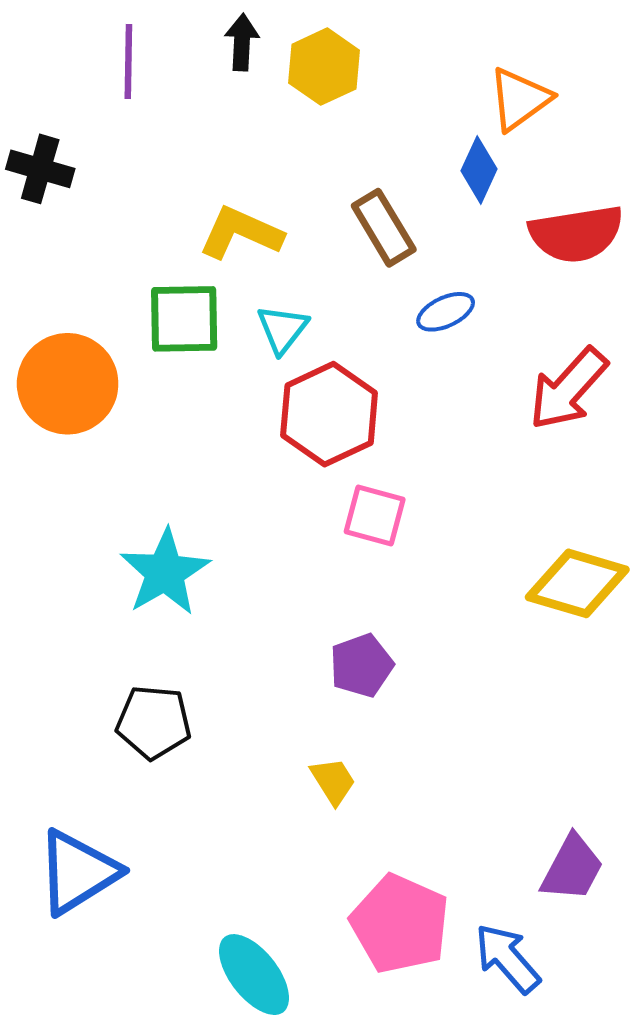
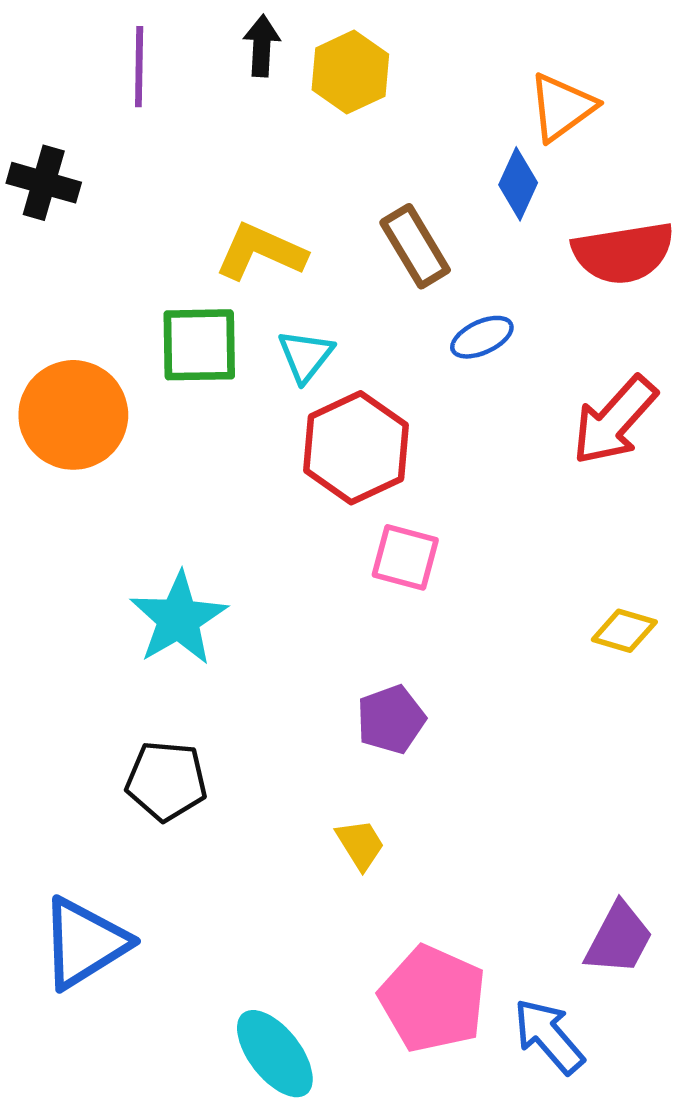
yellow diamond: (577, 583) -> (624, 631), size x0.6

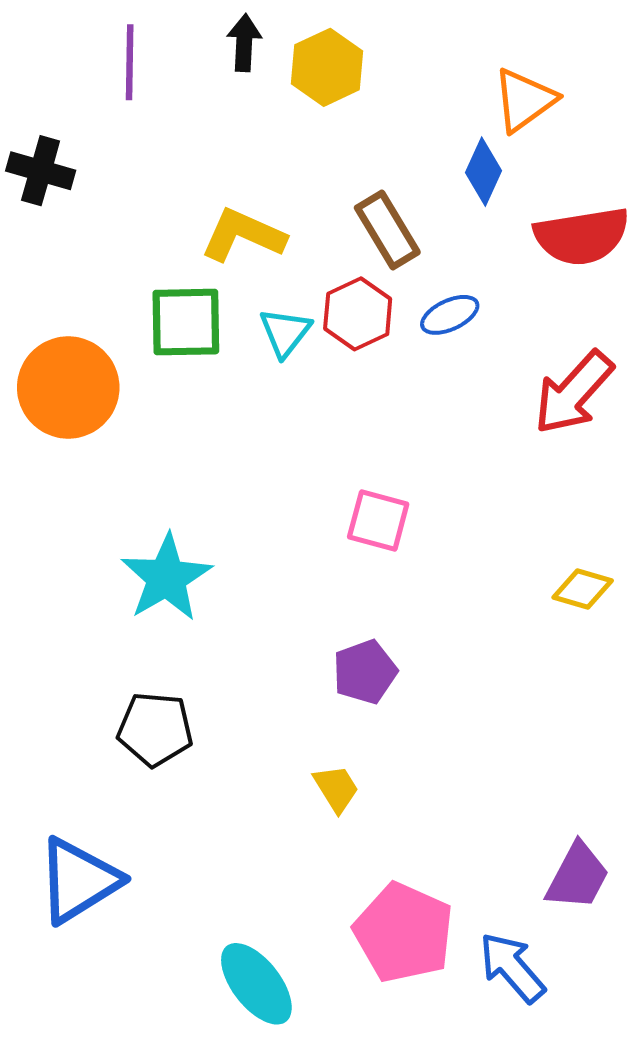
red hexagon: (356, 448) -> (358, 314), moved, size x0.7

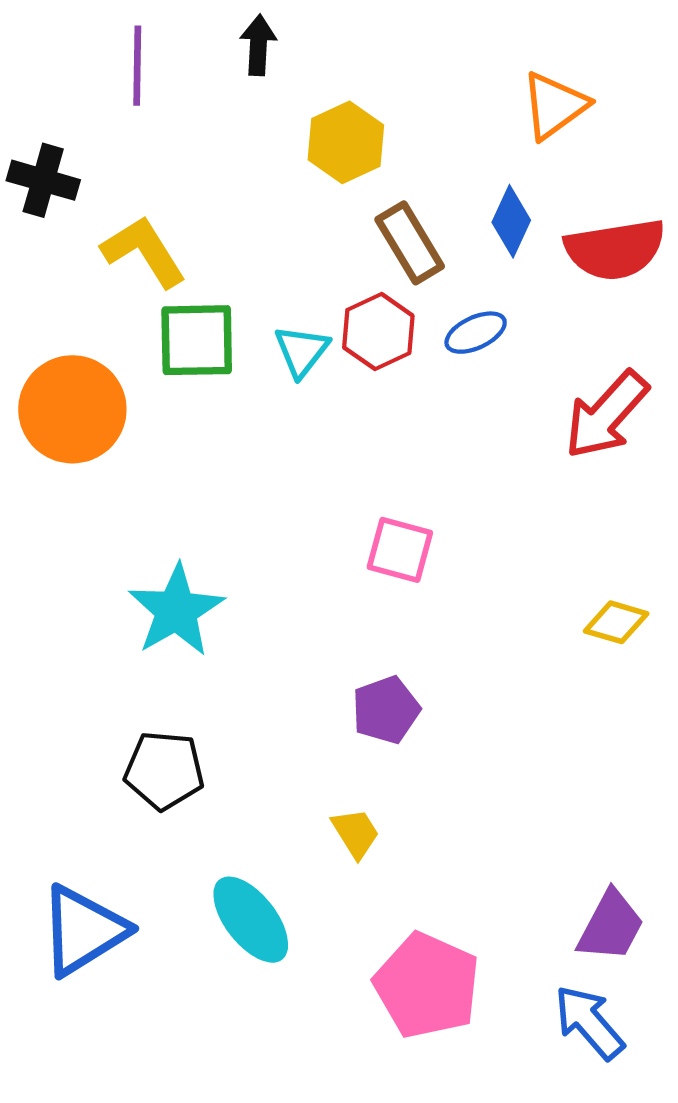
yellow hexagon: (327, 67) -> (346, 142), moved
blue diamond: (483, 172) -> (511, 221), moved
yellow L-shape: (243, 235) -> (144, 252), moved, turned 34
blue arrow: (512, 967) -> (589, 1022), moved
cyan ellipse: (256, 984) -> (251, 920), moved

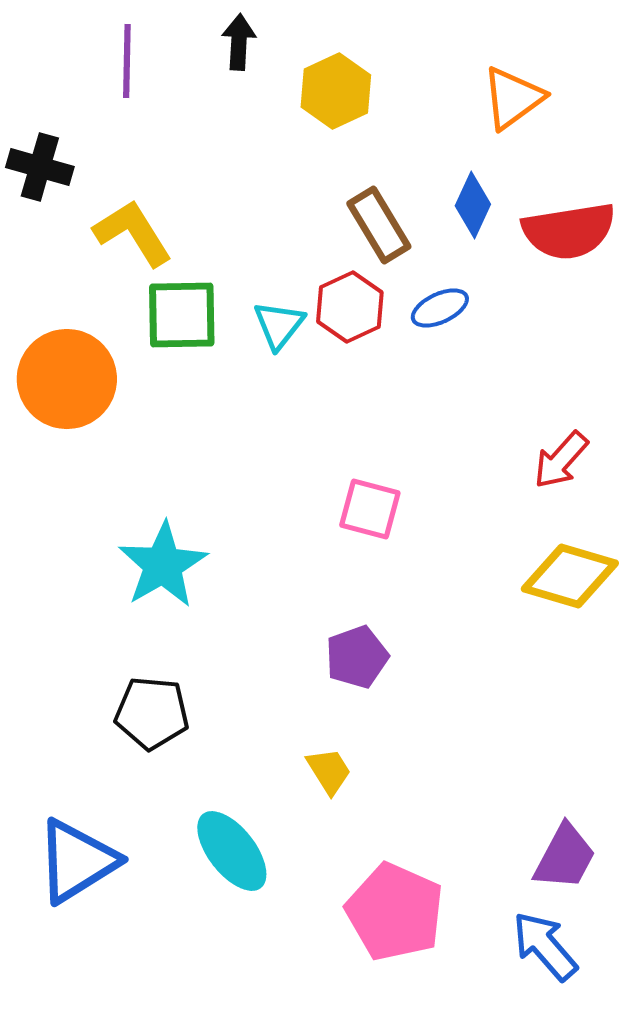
yellow hexagon: (346, 142) -> (336, 91), moved
red arrow: (606, 415) -> (561, 460), moved, size x0.7
yellow diamond: (616, 622) -> (570, 576), size x1.6

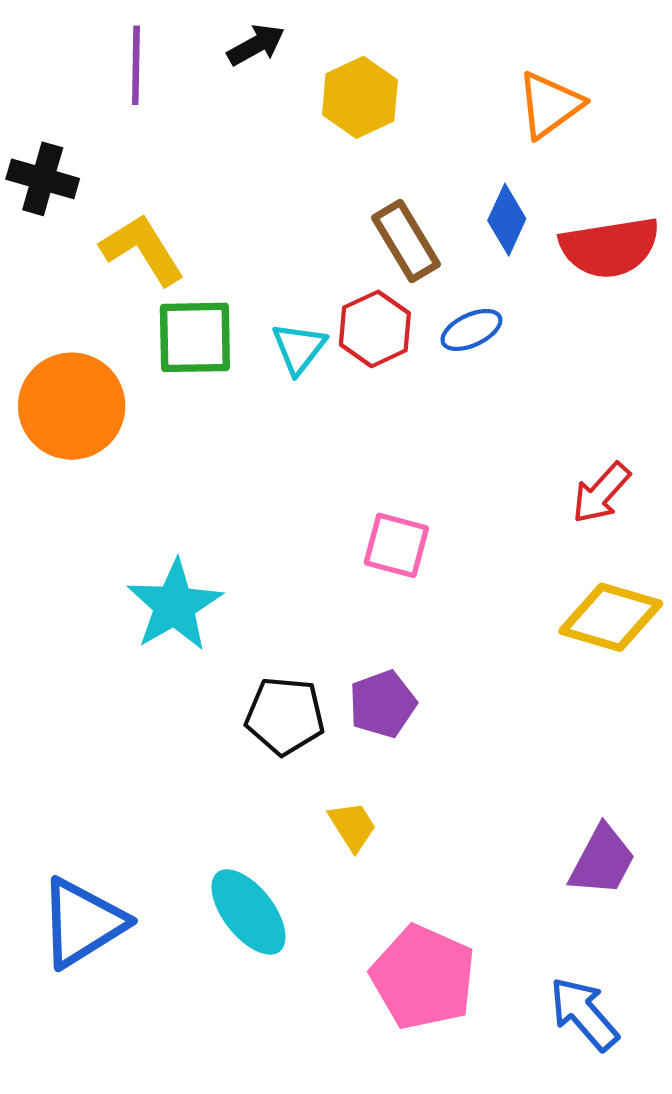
black arrow: (239, 42) -> (256, 45), turned 58
black pentagon: (152, 713) -> (285, 716), moved
purple trapezoid: (565, 857) -> (602, 861), moved

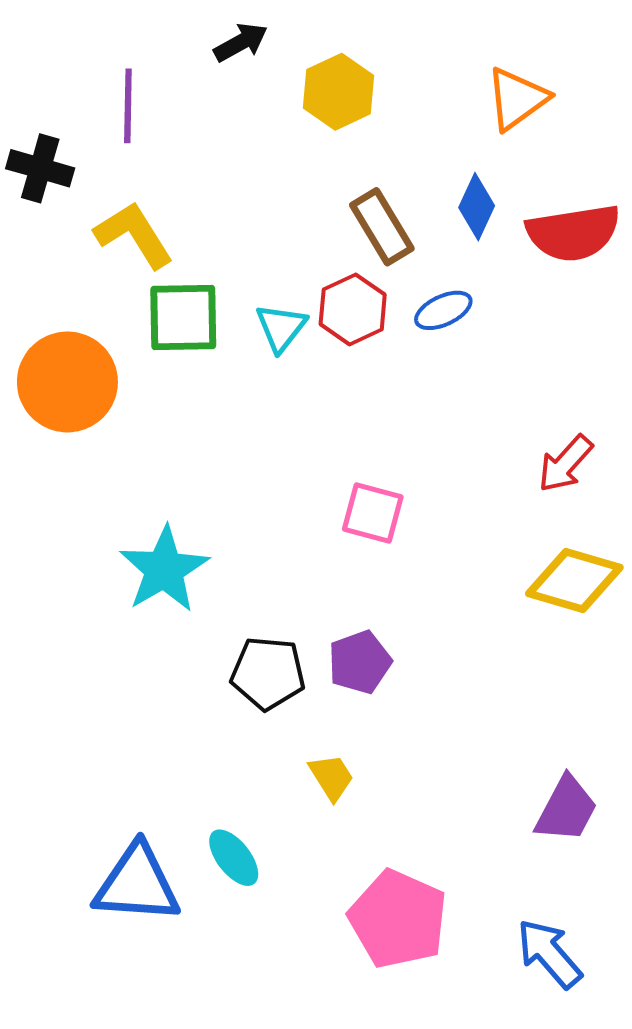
purple line: (136, 65) -> (128, 106), moved
cyan ellipse: (248, 912) -> (234, 858), size x0.7
blue triangle: (82, 923) -> (137, 884), moved, turned 36

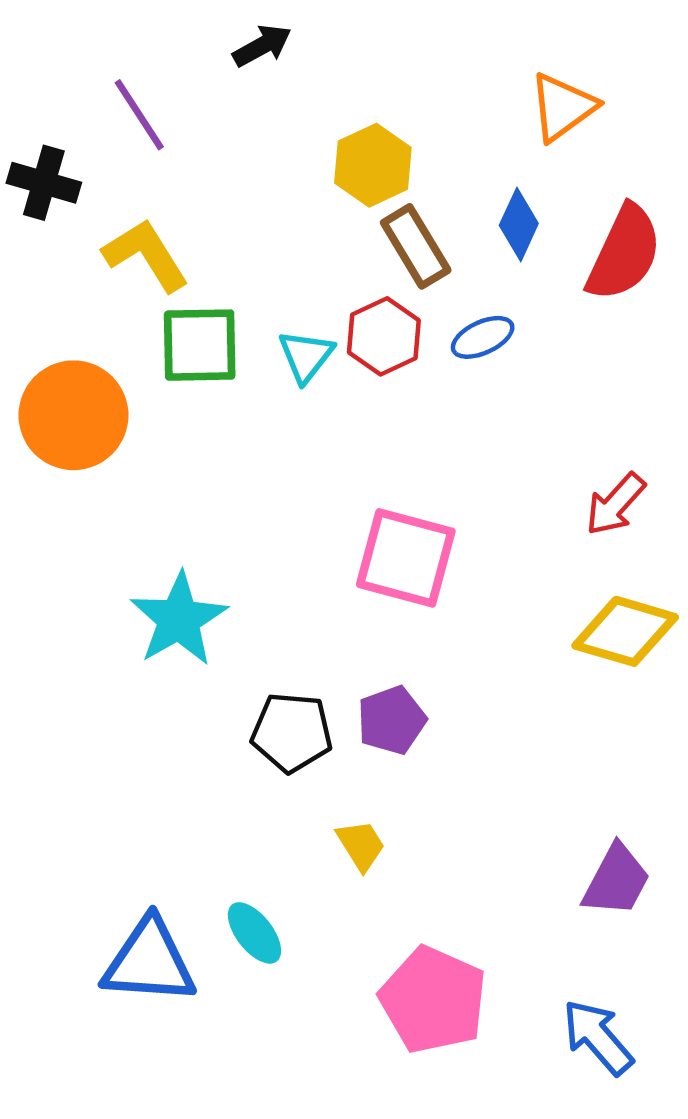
yellow hexagon: (339, 92) -> (373, 165), moved
purple line: (128, 106) -> (139, 115), turned -34
red semicircle: (573, 233) -> (624, 253), turned -56
pink square: (373, 513) -> (406, 558), size x1.5

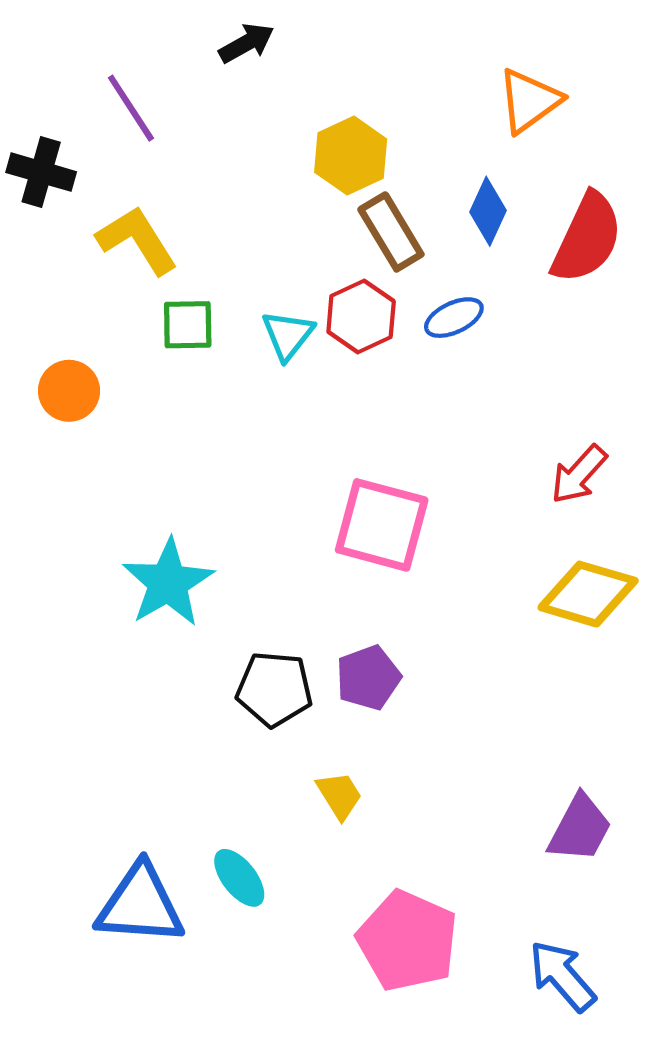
green square: (200, 345) -> (188, 325), size x0.7
orange circle: (73, 415) -> (69, 391), size x0.6

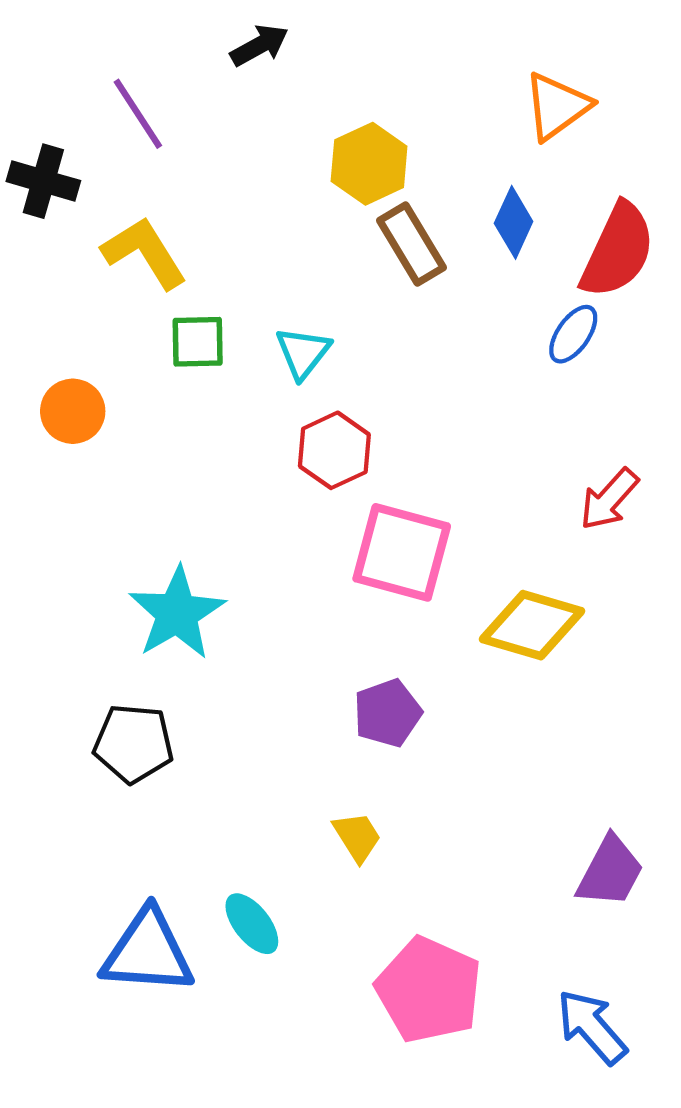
red hexagon: (361, 317) -> (334, 450), moved
blue ellipse: (454, 318) -> (573, 334), moved, turned -30
yellow diamond: (588, 594) -> (532, 625), moved
black pentagon: (274, 689) -> (134, 743), moved

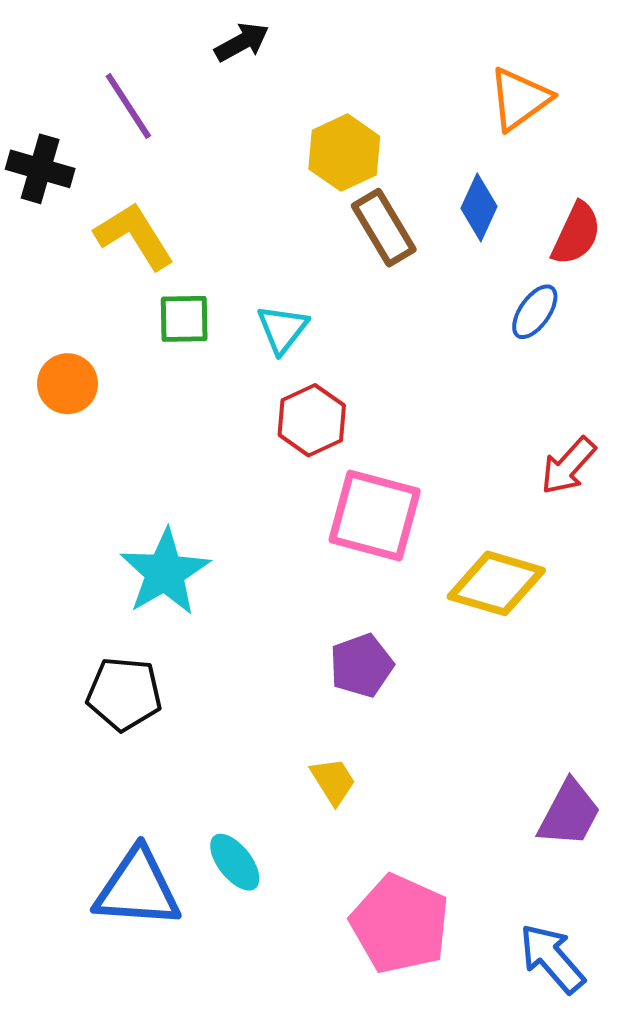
red semicircle: (618, 251) -> (576, 234), size x0.7

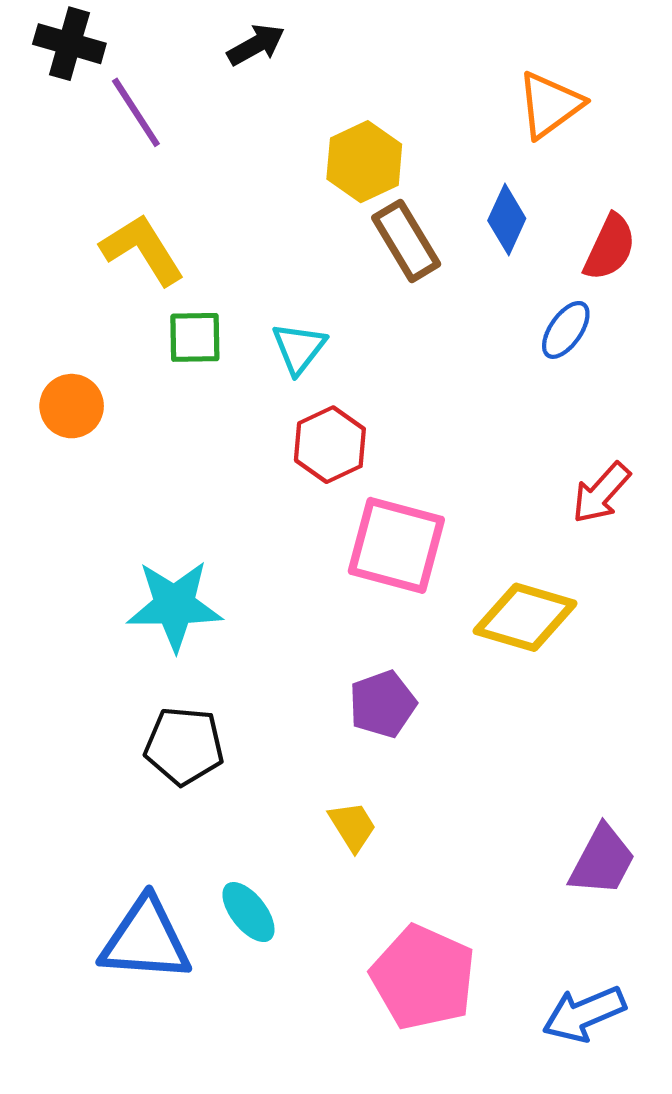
black cross: (40, 169) -> (69, 44), moved
cyan star: (165, 572) -> (175, 605), turned 30
black pentagon: (124, 694) -> (184, 746), moved
blue arrow: (552, 958) -> (584, 1014), turned -72

